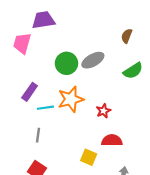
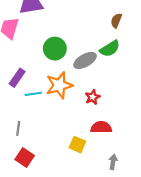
gray ellipse: (93, 60) -> (85, 60), moved
green semicircle: (133, 71) -> (110, 49), moved
gray line: (38, 135) -> (18, 128), moved

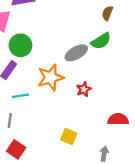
green circle: (55, 49) -> (20, 45), moved
cyan line: (33, 94) -> (20, 96), moved
red semicircle: (101, 127) -> (118, 119), moved

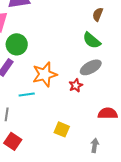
green semicircle: (101, 41) -> (92, 40), turned 72
gray ellipse: (76, 53) -> (91, 67), moved
cyan line: (20, 96) -> (27, 94), moved

